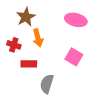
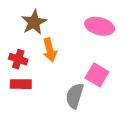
red rectangle: (29, 64) -> (21, 84), moved
gray semicircle: (47, 84) -> (75, 96), moved

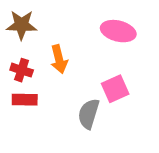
brown star: (34, 22) -> (22, 25), moved, turned 30
pink square: (97, 75) -> (115, 89), turned 35

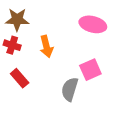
red cross: (22, 70) -> (12, 45), moved
red rectangle: (25, 100) -> (20, 78), turned 48

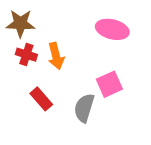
red cross: (12, 45) -> (26, 55), moved
red rectangle: (20, 78) -> (41, 99), moved

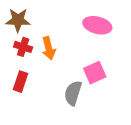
red rectangle: (41, 99) -> (20, 82), moved, turned 60

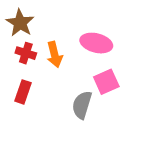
brown star: (18, 20) -> (20, 23), turned 30
pink ellipse: (97, 25) -> (96, 43), moved

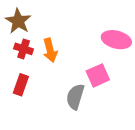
pink ellipse: (96, 43) -> (116, 40), moved

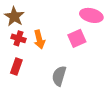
pink ellipse: (116, 40) -> (91, 15), moved
pink square: (98, 75) -> (77, 38), moved

